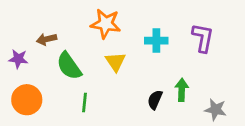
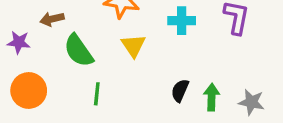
green arrow: (182, 90) -> (212, 97), moved

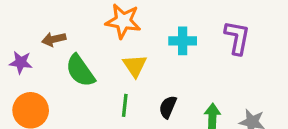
black semicircle: (180, 90) -> (168, 107), moved
green line: (97, 94) -> (125, 105), moved

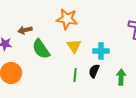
cyan cross: (183, 41) -> (101, 51), moved
green line: (125, 105) -> (75, 75), moved

